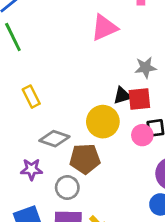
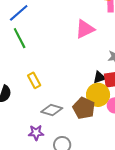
yellow circle: (103, 122) -> (98, 95), moved
brown pentagon: (85, 159) -> (84, 108), moved, turned 30

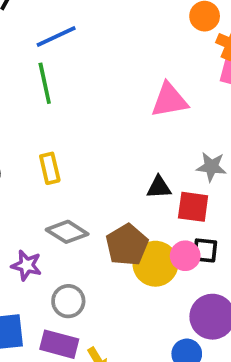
black triangle: (99, 77) -> (159, 187), moved
yellow circle: (98, 95) -> (155, 264), moved

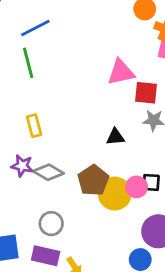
red square: (193, 207) -> (146, 93), moved
purple star: (27, 265) -> (22, 166), moved

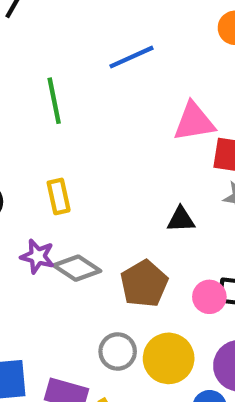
blue line: (35, 28) -> (131, 57), moved
yellow circle: (115, 194) -> (169, 358), moved
gray circle: (51, 224) -> (118, 351), moved

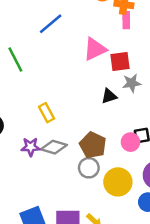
yellow rectangle: (59, 196) -> (46, 113), moved
black triangle: (181, 219) -> (109, 96), moved
gray circle: (118, 351) -> (89, 168), moved

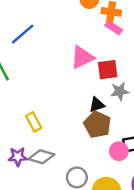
pink rectangle: (126, 20) -> (114, 28), turned -56
blue line: (51, 24) -> (23, 34), moved
brown pentagon: (93, 145) -> (97, 125), moved

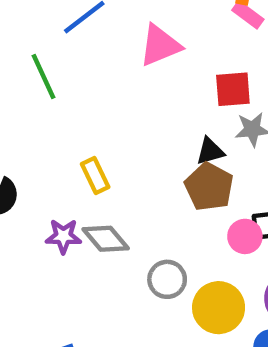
pink triangle: (82, 57) -> (160, 45), moved
gray diamond: (41, 157) -> (106, 239), turned 30

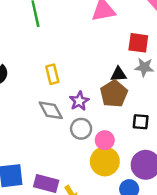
purple star: (63, 236) -> (79, 101), moved, turned 30
pink circle: (245, 236) -> (105, 140), moved
gray circle: (167, 279) -> (81, 129), moved

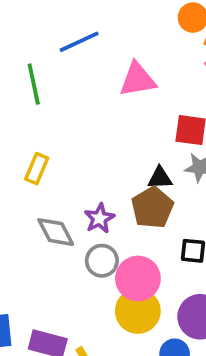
yellow rectangle: (52, 74) -> (37, 169), moved, turned 36
pink circle: (105, 140) -> (138, 279), size x1.5

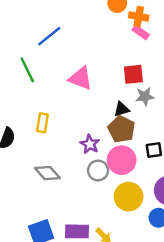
pink triangle: (138, 80) -> (80, 78), moved, turned 45
gray diamond: (56, 232) -> (47, 173), moved
pink circle: (138, 279) -> (122, 160), moved

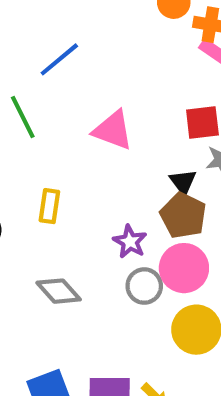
black triangle: (122, 109) -> (183, 182), turned -49

